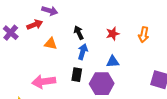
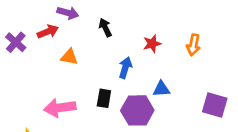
black arrow: (79, 33) -> (105, 28), moved
blue arrow: (83, 52) -> (125, 68), moved
blue triangle: (113, 62) -> (161, 89), moved

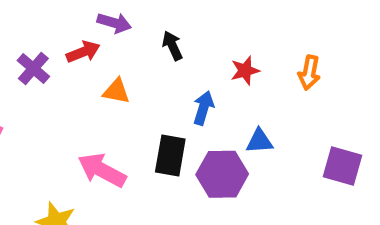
black rectangle: (104, 98) -> (170, 156), size x1.4
pink arrow: (60, 108) -> (102, 170), turned 36

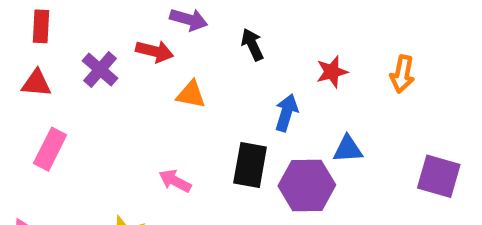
red arrow: (83, 52) -> (155, 51), turned 36
pink arrow: (102, 170) -> (175, 181), size x0.6

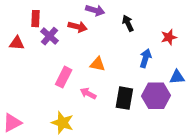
red rectangle: (41, 26) -> (35, 19), moved
orange triangle: (191, 95) -> (97, 64), moved
pink rectangle: (50, 149) -> (64, 77), moved
black rectangle: (250, 165) -> (124, 98), moved

